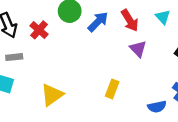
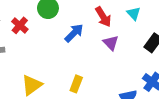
blue arrow: (98, 22) -> (74, 33), moved
yellow rectangle: (112, 89) -> (76, 84), moved

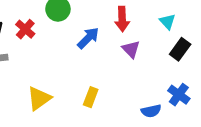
cyan triangle: (134, 14) -> (167, 22), moved
red arrow: (103, 17) -> (122, 19), turned 30

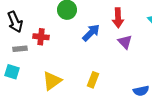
red cross: (25, 29) -> (41, 37), moved, turned -35

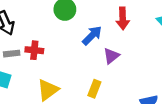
red cross: (41, 37) -> (34, 50), moved
purple triangle: (125, 42) -> (111, 56), moved, turned 35

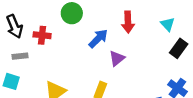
red cross: (34, 50) -> (42, 35), moved

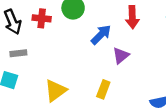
red cross: (42, 35) -> (42, 18), moved

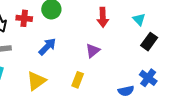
blue arrow: (101, 35) -> (47, 47), moved

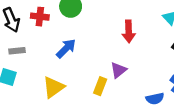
red arrow: (103, 17) -> (129, 31), moved
purple triangle: (93, 51) -> (118, 70), moved

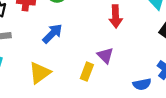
purple triangle: (118, 70) -> (105, 55), turned -36

